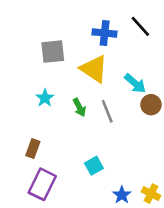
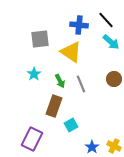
cyan arrow: (135, 83) -> (111, 42), moved
brown rectangle: (33, 148) -> (54, 106), moved, size x1.5

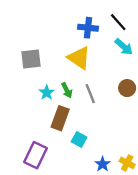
gray square: (40, 39) -> (31, 59), moved
cyan star: (34, 74) -> (47, 93), moved
cyan square: (71, 125) -> (79, 139), turned -32

